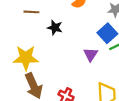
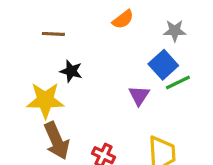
black star: (55, 28) -> (71, 71), moved

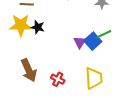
blue square: (163, 65) -> (93, 41), moved
yellow star: (45, 100) -> (21, 25), moved

